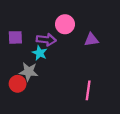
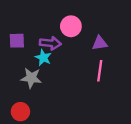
red circle: (18, 84) -> (20, 112), moved
pink line: (88, 90) -> (100, 71), moved

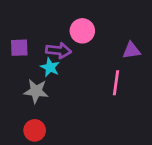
purple triangle: (100, 43) -> (131, 50), moved
red circle: (20, 112) -> (35, 130), moved

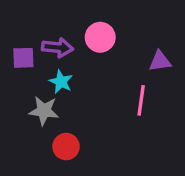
purple arrow: (58, 50) -> (58, 48), moved
red circle: (35, 130) -> (66, 147), moved

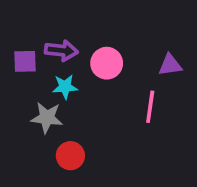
pink circle: (100, 37) -> (107, 63), moved
cyan star: (61, 82) -> (65, 87), turned -30

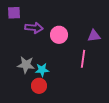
purple square: (25, 61) -> (14, 13), moved
cyan star: (65, 87) -> (42, 70), moved

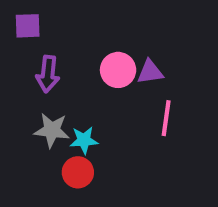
purple arrow: (34, 28) -> (48, 74), moved, turned 90
purple triangle: (94, 36) -> (150, 72), moved

